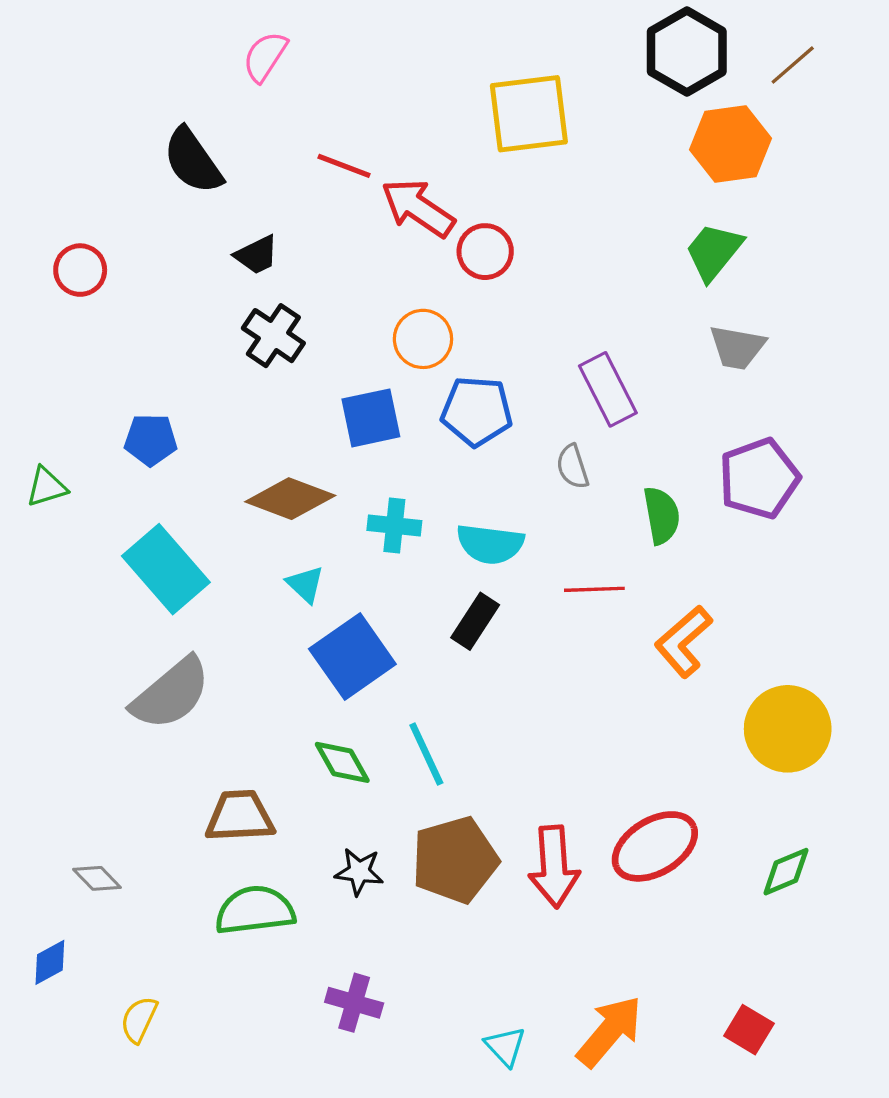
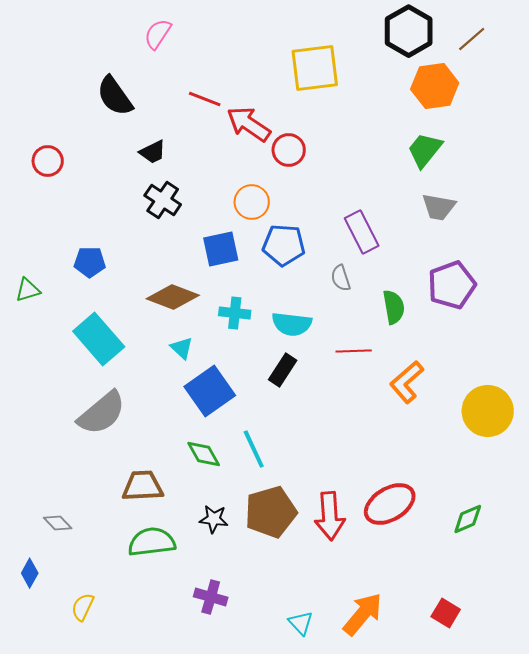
yellow circle: (788, 729) -> (488, 411), moved
blue diamond: (50, 962) -> (30, 573), turned -32

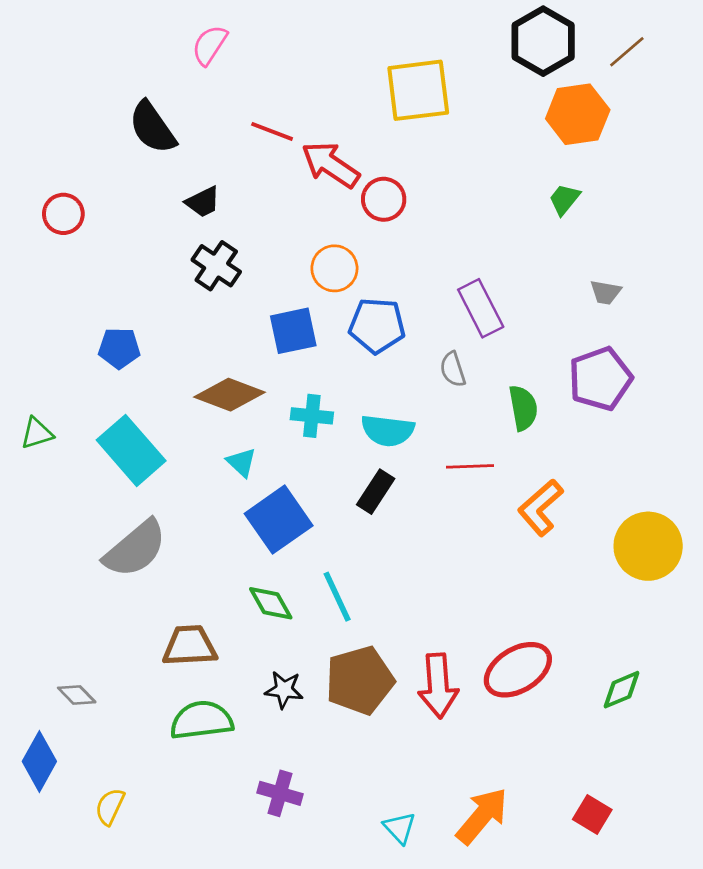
green trapezoid: (425, 150) -> (564, 199), size x0.7
gray trapezoid: (439, 207) -> (606, 292), moved, size x0.7
green triangle: (28, 290) -> (37, 433), moved
blue diamond: (30, 573) -> (39, 761), size x1.5

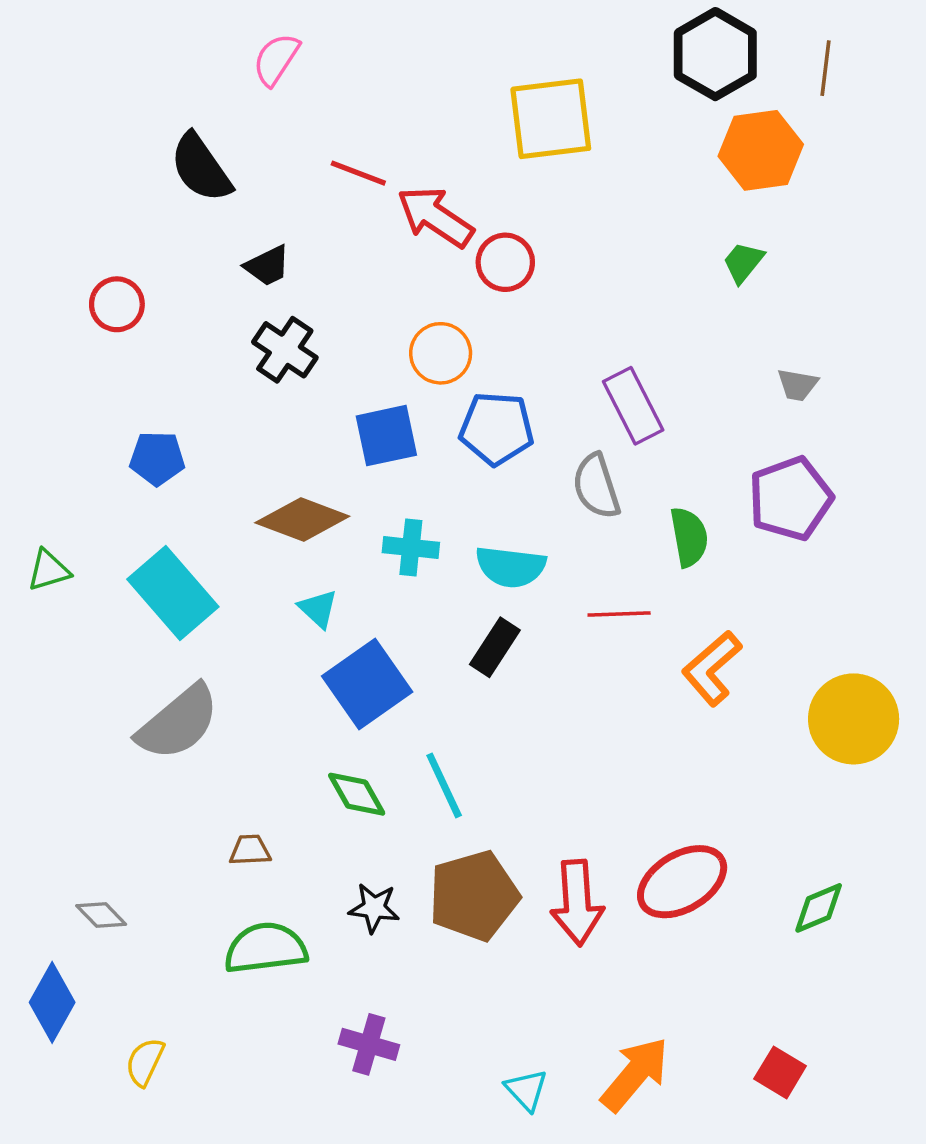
brown line: (627, 52) -> (826, 68), turned -42
red circle: (63, 214) -> (117, 304), moved
gray semicircle: (453, 369) -> (596, 486), size x1.4
brown trapezoid: (190, 646) -> (250, 850), size x0.6

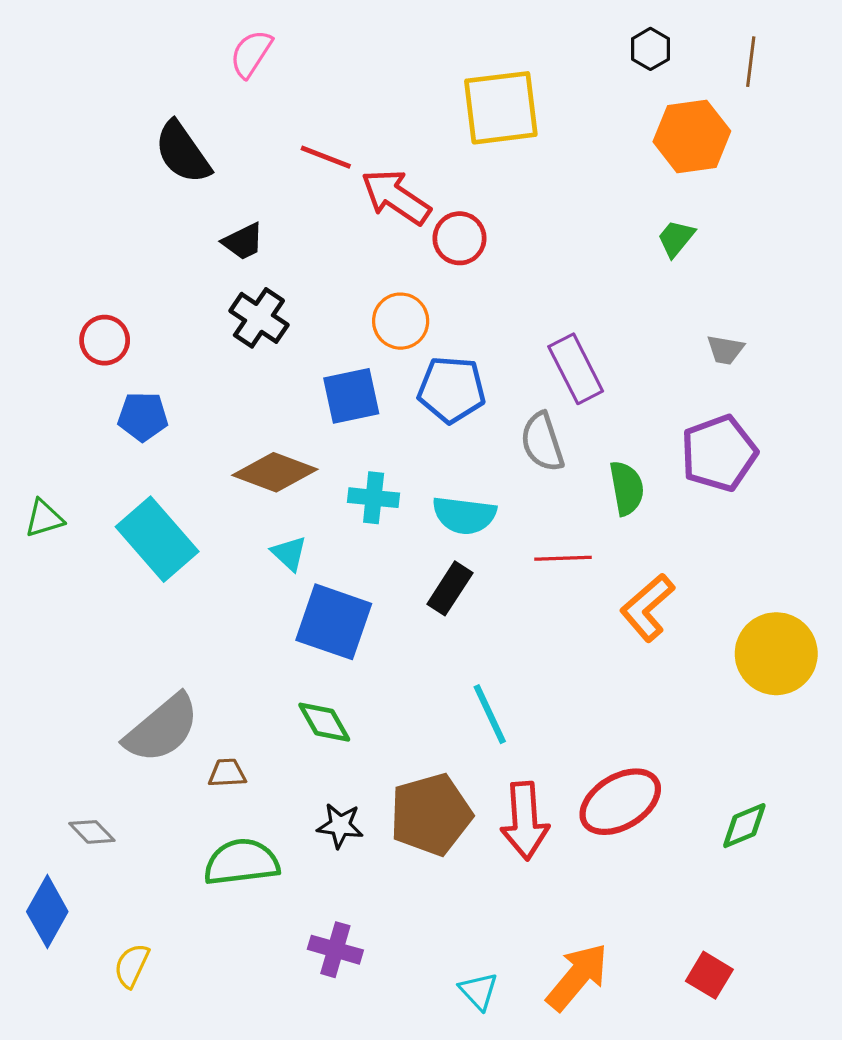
black hexagon: (715, 54) -> (650, 49), size x0.5
red circle: (117, 304) -> (105, 340), moved
blue square: (367, 684) -> (334, 622), turned -36
gray semicircle: (178, 722) -> (162, 728), moved
cyan line: (444, 785) -> (490, 714), moved

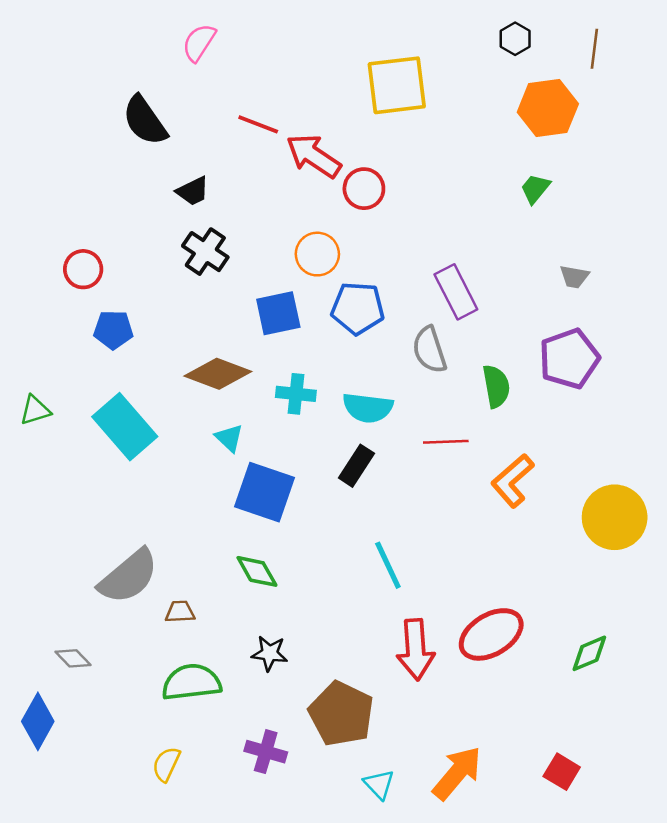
brown pentagon: (431, 814) -> (341, 714), moved, turned -30
yellow semicircle: (132, 966) -> (166, 764), moved

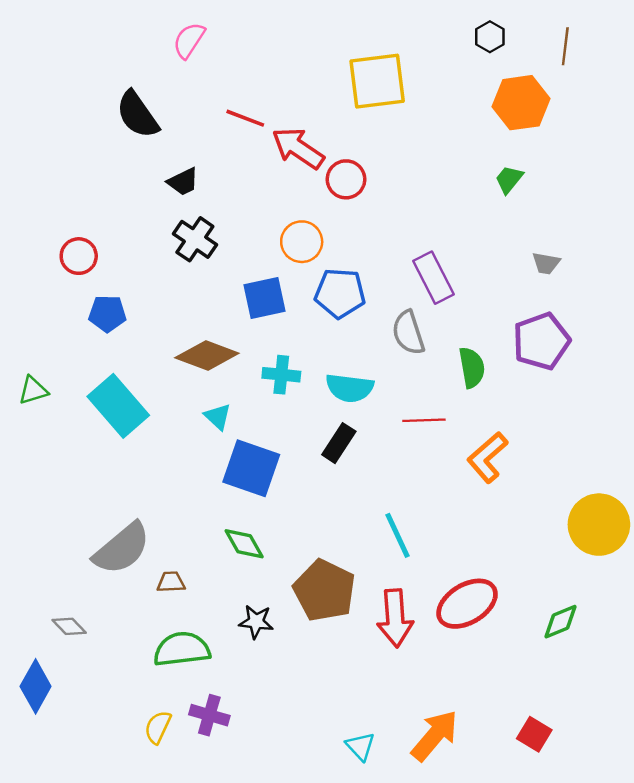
yellow circle: (615, 517) -> (599, 525), moved
cyan line: (388, 565) -> (398, 535), moved
brown pentagon: (341, 714) -> (324, 590), moved
purple cross: (266, 752) -> (209, 715), moved

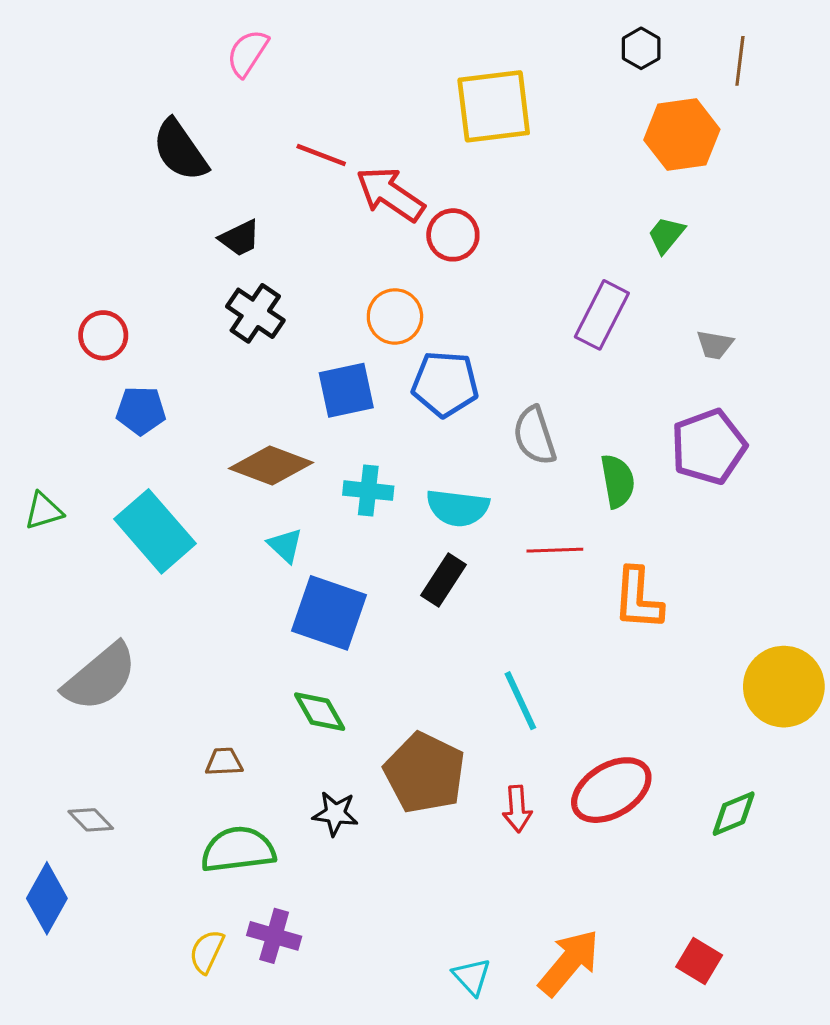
purple rectangle: (433, 278) -> (602, 315), moved, turned 54
orange L-shape: (487, 457) -> (638, 599), turned -45
gray semicircle: (122, 549) -> (100, 677), moved
red arrow: (395, 618) -> (517, 809), size x0.6

